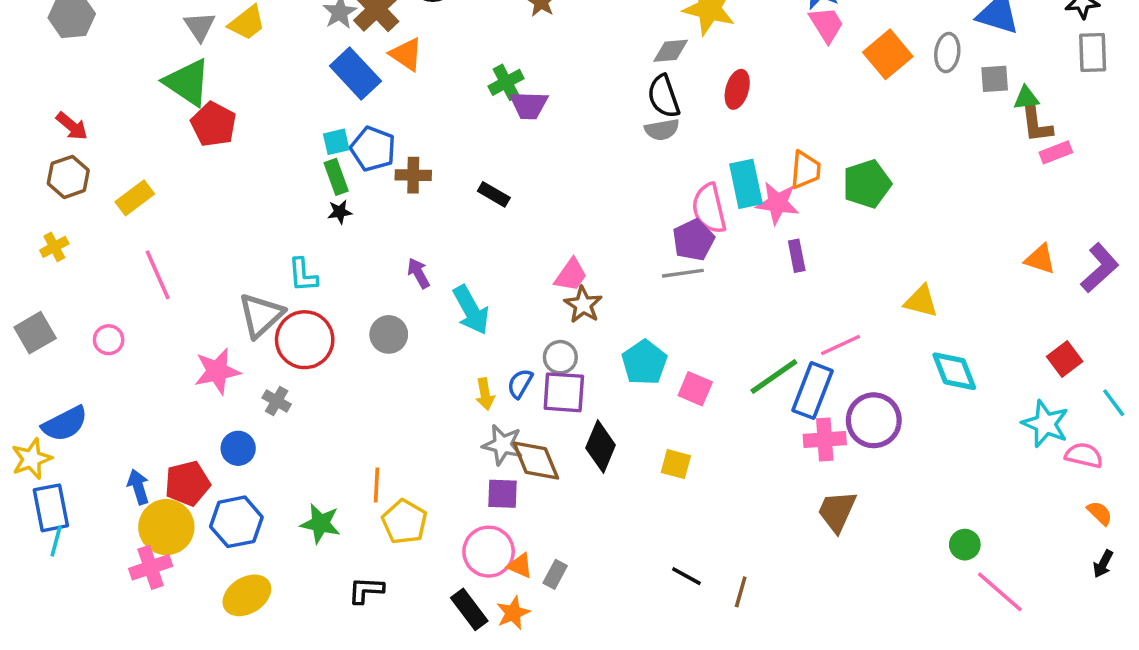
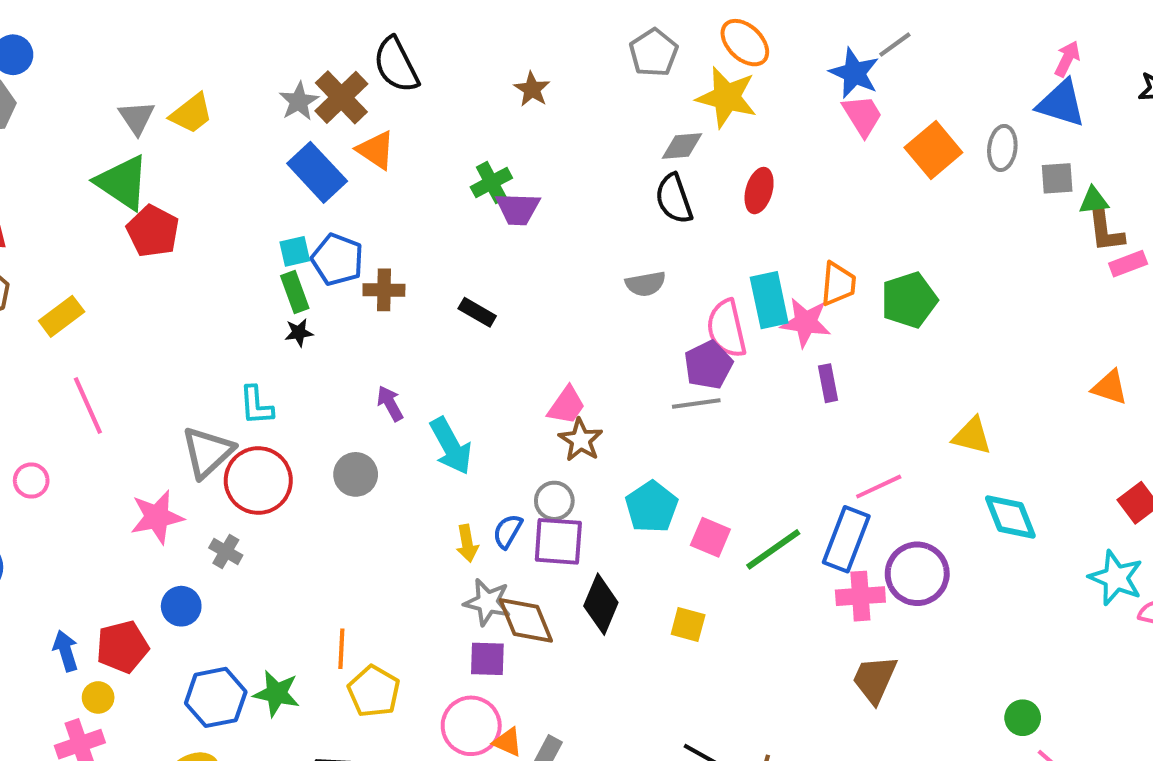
gray semicircle: (662, 130) -> (646, 284), moved
green line: (774, 376) -> (773, 549), moved
blue hexagon: (236, 522) -> (216, 697), moved
yellow circle: (166, 527) -> (98, 697), size x0.5

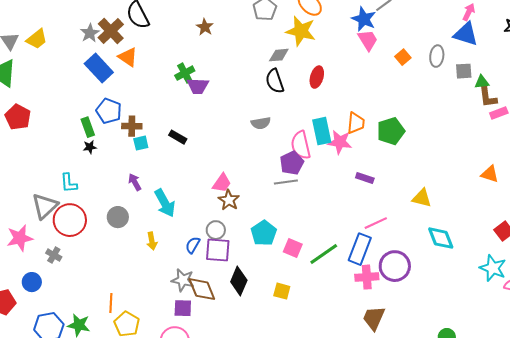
orange square: (933, 150) -> (403, 57), size x0.6
red pentagon: (153, 231) -> (18, 117), moved
cyan square: (295, 251) -> (141, 143), moved
purple rectangle: (828, 383) -> (365, 178), moved, turned -60
yellow arrow: (467, 543) -> (152, 241), moved

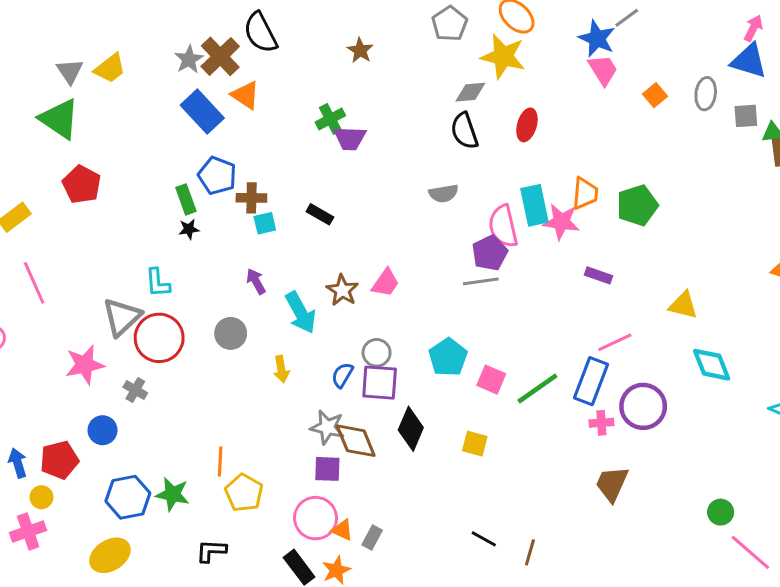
brown star: (229, 200) -> (342, 290), moved
pink cross: (367, 277) -> (601, 423), size x0.7

